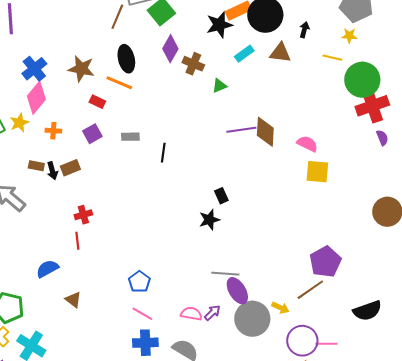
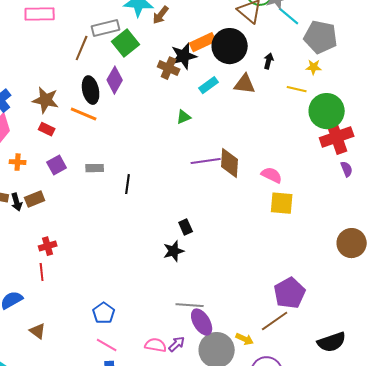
purple diamond: (170, 49) -> (115, 80), moved
brown cross: (193, 64) -> (169, 68), moved
red rectangle: (97, 102) -> (47, 129), moved

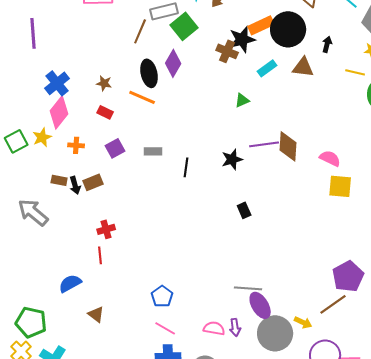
brown star: (46, 100) -> (104, 83), size x0.6
black star: (174, 251) -> (232, 159), moved
purple arrow: (177, 344) -> (235, 327), turned 126

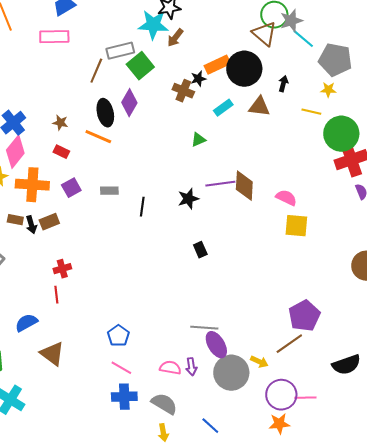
black star: (242, 39) -> (198, 79), size x0.6
orange cross: (76, 145) -> (32, 185), size x2.0
brown triangle: (96, 314) -> (52, 354), size x1.5

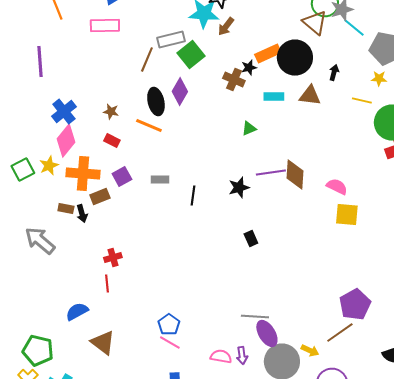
cyan rectangle: (223, 108) -> (274, 96), turned 36
brown rectangle: (49, 222) -> (100, 196), moved
pink line: (121, 368) -> (170, 342), moved

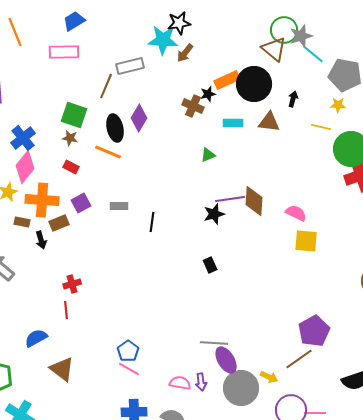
green square: (191, 54) -> (74, 115), moved, turned -32
black star: (239, 188) -> (214, 214), moved
brown rectangle: (66, 208) -> (22, 222), moved

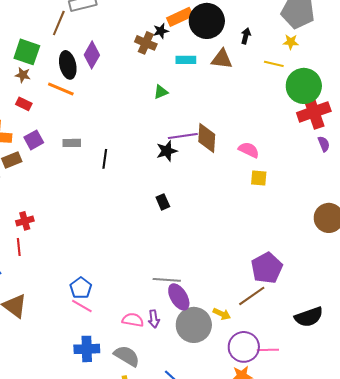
yellow square: (306, 241) -> (259, 178), size x0.7

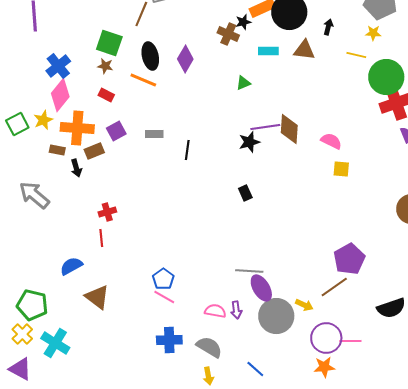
purple diamond: (92, 55) -> (185, 59), moved

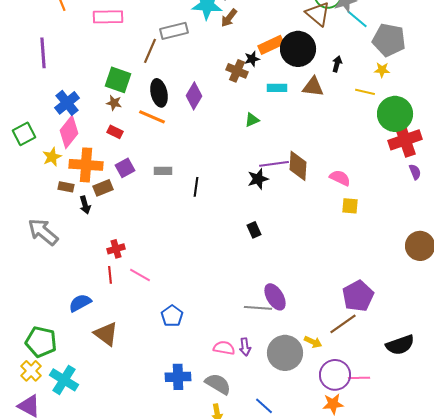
green square: (17, 124) -> (24, 134), moved
purple ellipse: (261, 288) -> (275, 297), moved
pink line: (164, 297) -> (140, 275), moved

